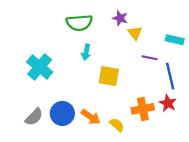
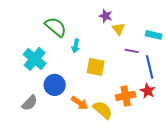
green semicircle: (79, 23) -> (56, 27), moved, turned -135
blue circle: (62, 113) -> (55, 85), moved
yellow semicircle: (117, 125) -> (103, 110), size x1.5

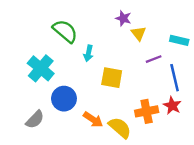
purple line: (132, 51) -> (154, 59), turned -32

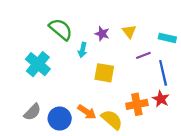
purple star: (123, 18) -> (102, 34), moved
blue circle: (64, 99) -> (60, 119), moved

